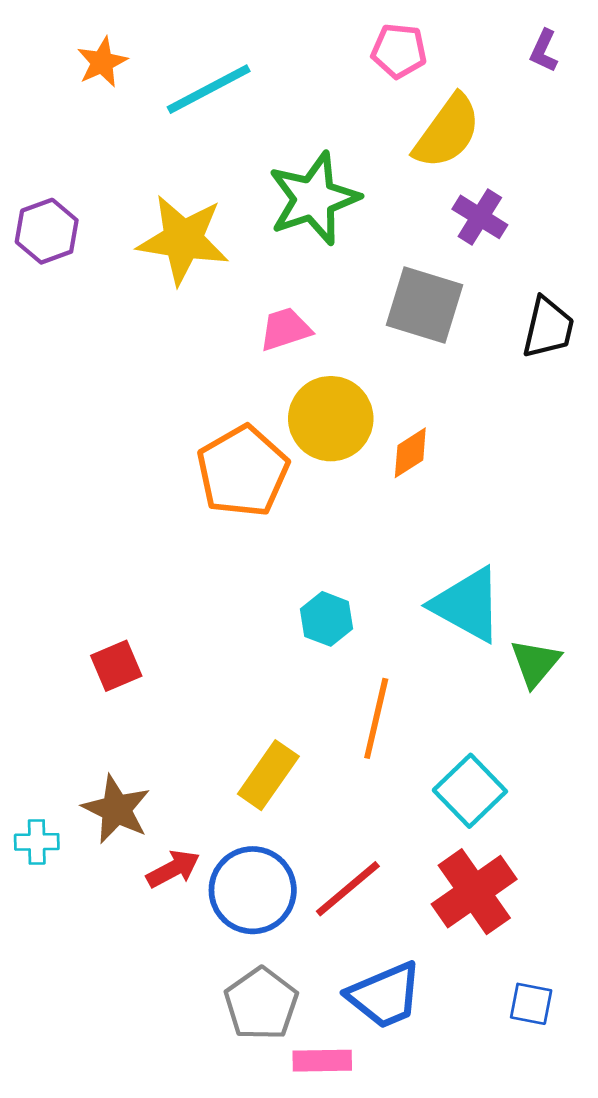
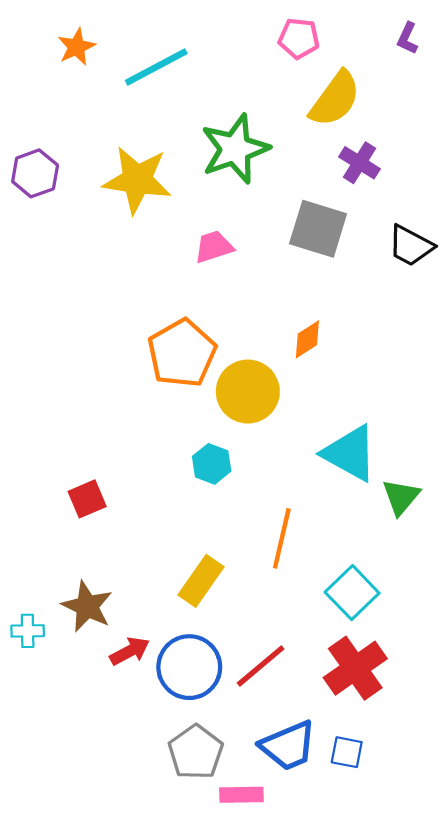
black trapezoid: (548, 328) -> (411, 246), turned 105
yellow circle: (331, 419) -> (248, 392), moved
cyan hexagon: (327, 619) -> (212, 464), moved
blue square: (531, 1004) -> (347, 752), moved

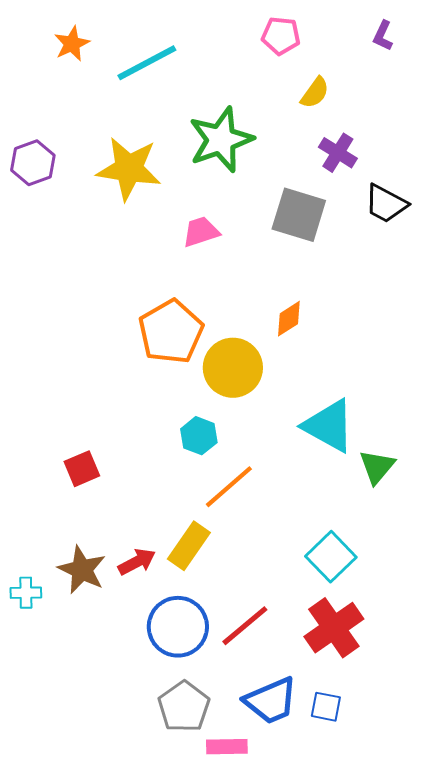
yellow semicircle: (335, 99) -> (315, 93), size x0.6
black trapezoid: (411, 246) -> (386, 204), moved
orange line: (282, 538) -> (229, 487), moved, turned 36
red arrow: (130, 651) -> (137, 562), moved

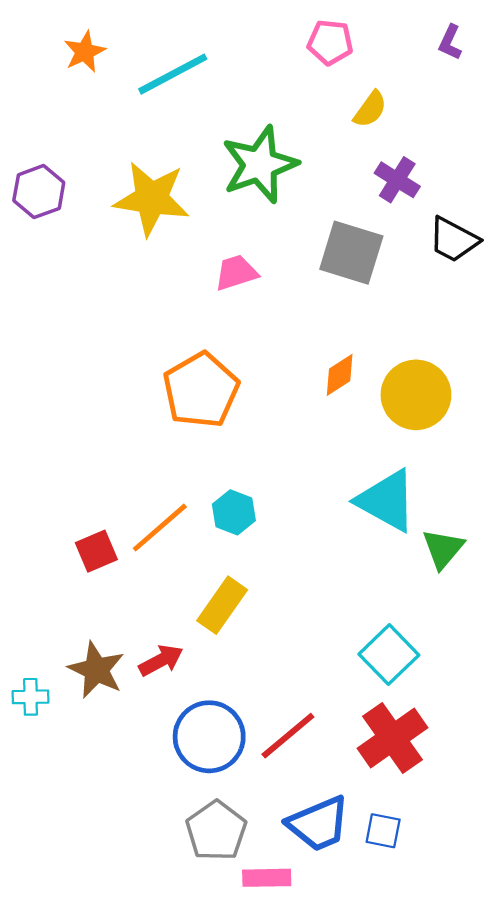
yellow circle: (233, 368) -> (416, 395), moved
orange line: (229, 487) -> (160, 528), moved
yellow rectangle: (189, 546) -> (222, 605), moved

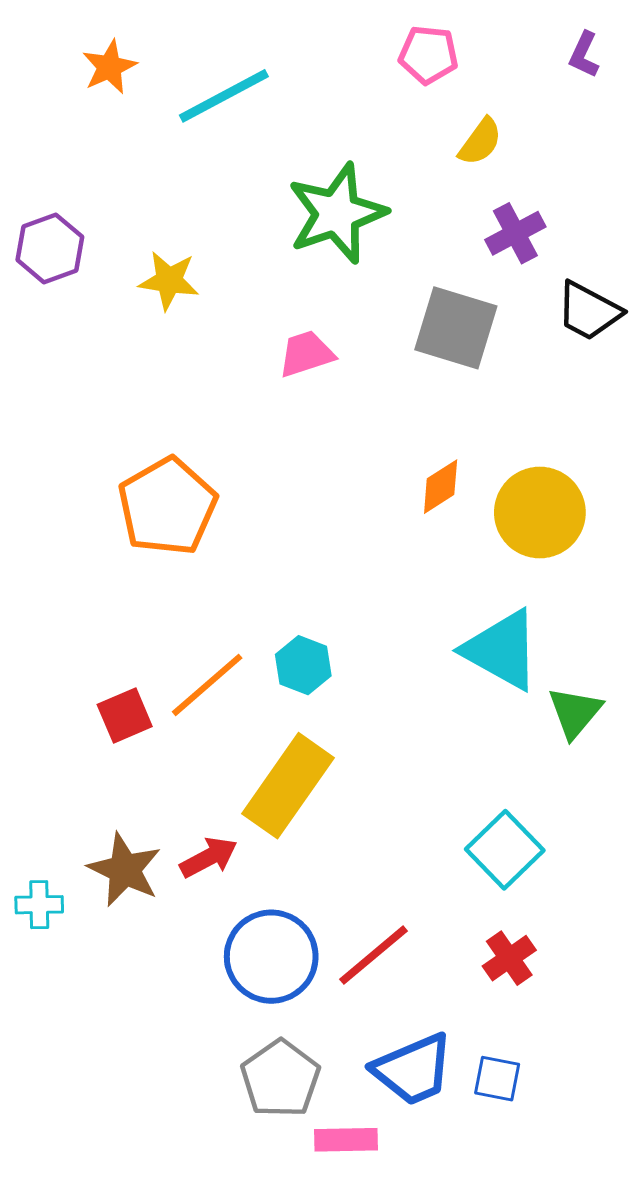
purple cross: (397, 180) -> (515, 233), turned 30
yellow star: (152, 199) -> (169, 281), moved, size x0.6
orange pentagon: (201, 390) -> (167, 506), moved
yellow rectangle: (222, 605) -> (288, 786), size x1.4
red cross: (392, 738) -> (509, 958), size x0.6

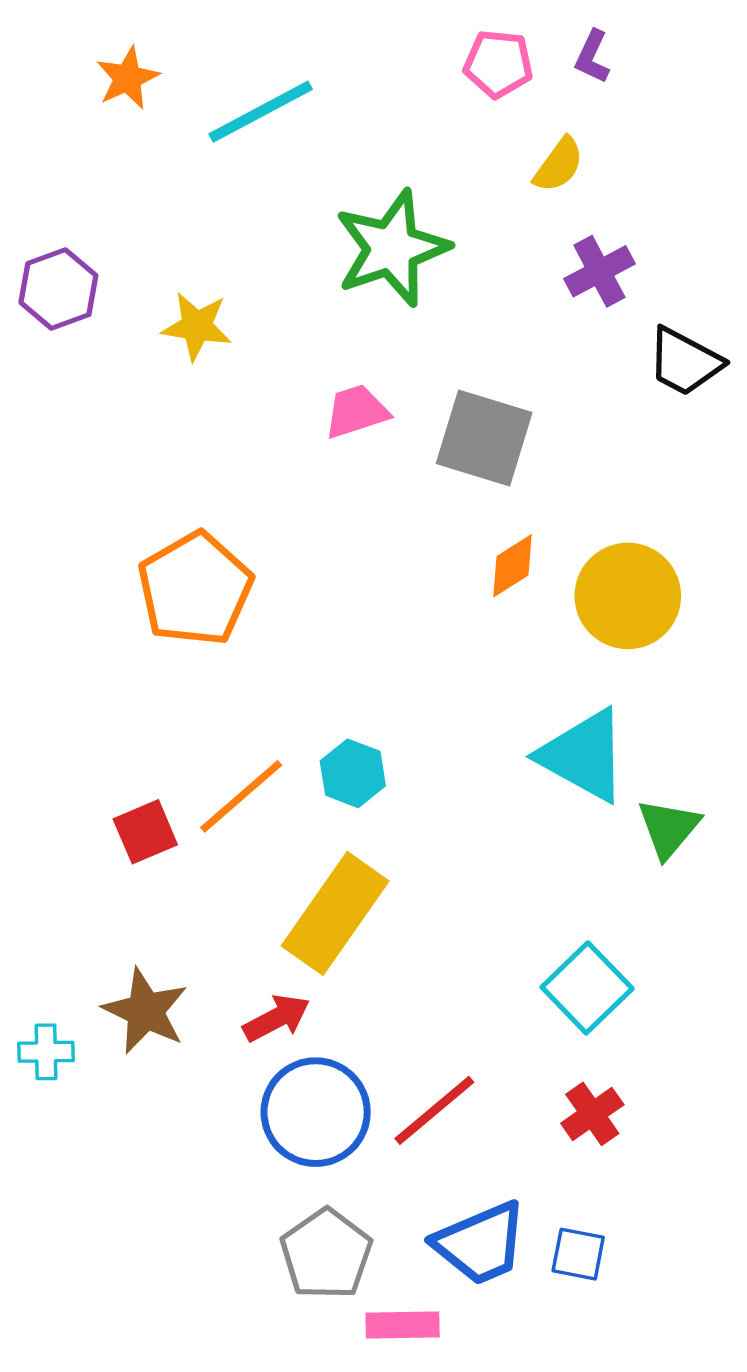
purple L-shape: (584, 55) -> (592, 57), moved
gray square: (456, 328) -> (484, 438), moved
red arrow: (209, 857) -> (277, 1018), moved

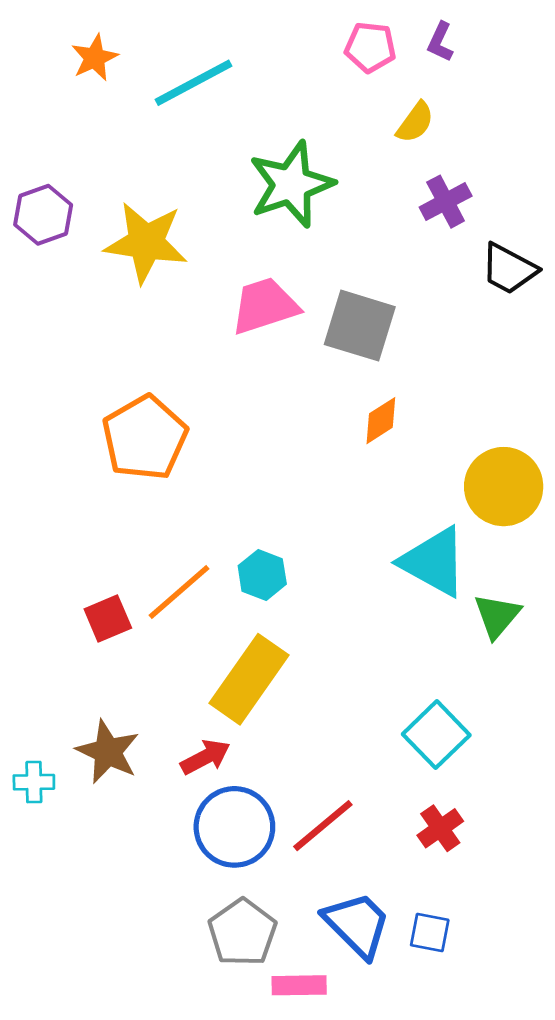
yellow star: (197, 326) -> (146, 242), size x1.6
pink trapezoid: (356, 411) -> (265, 306), size x1.4
yellow circle: (628, 596) -> (504, 487), moved
blue trapezoid: (481, 1243) -> (357, 925), turned -112

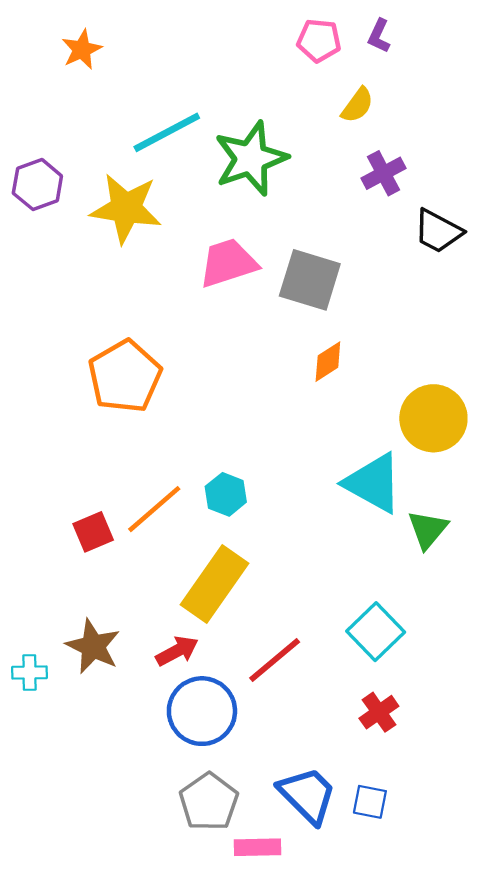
cyan line: (194, 83) -> (167, 132), moved
red line: (323, 826) -> (275, 660), moved

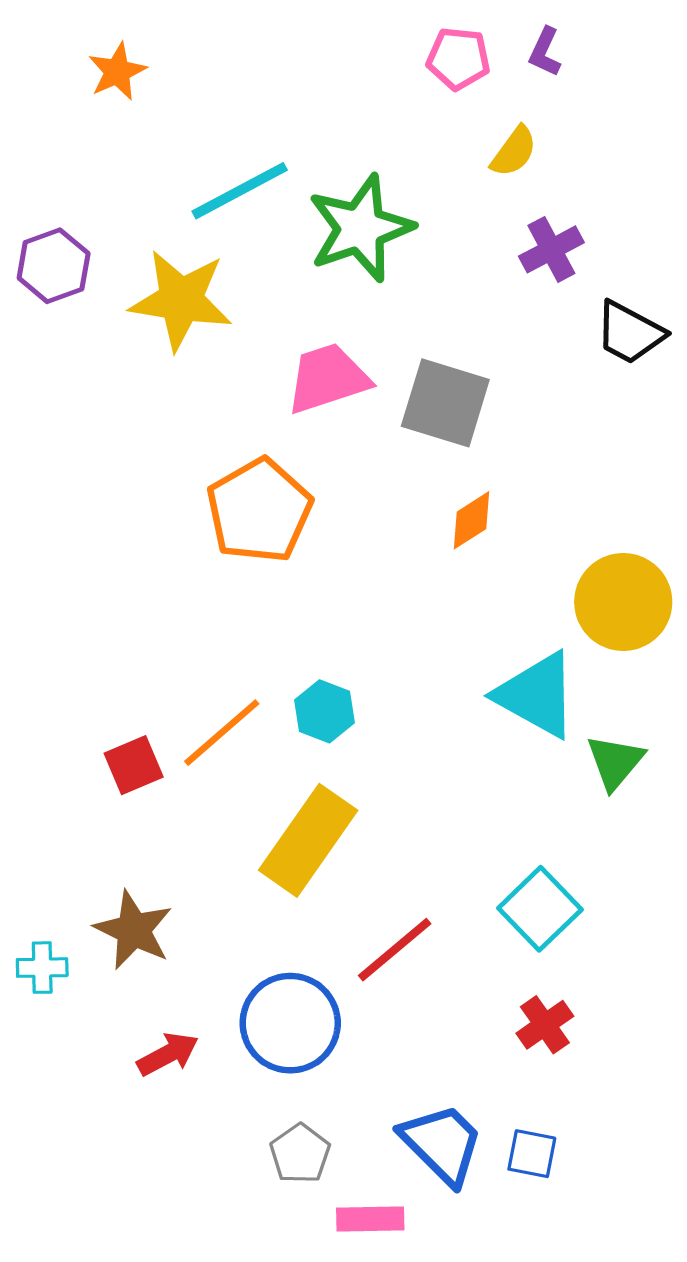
orange pentagon: (125, 376) -> (259, 511), moved
red arrow: (177, 651) -> (168, 1054), moved
gray pentagon: (209, 802) -> (300, 1154), size x0.7

